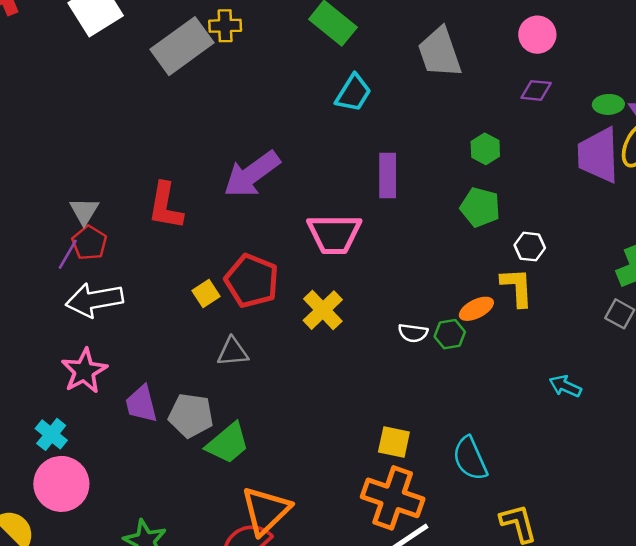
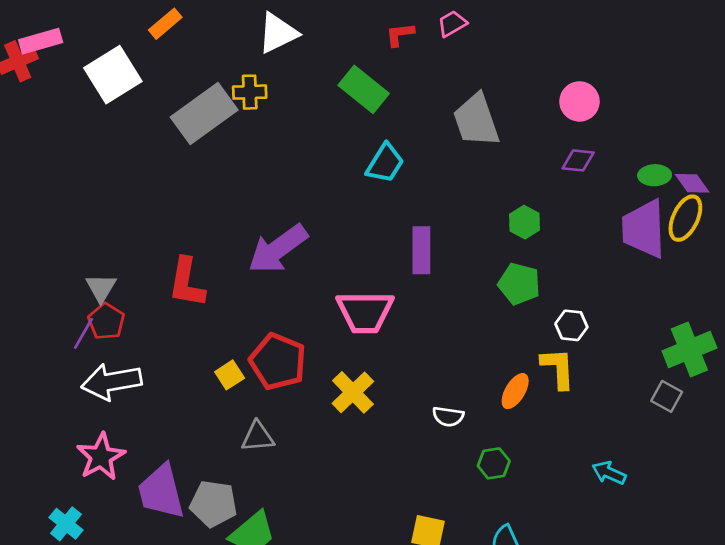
orange ellipse: (476, 309) -> (515, 391), turned -32
green hexagon: (450, 334) -> (494, 463), moved
purple trapezoid: (141, 404) -> (161, 492), size x1.4

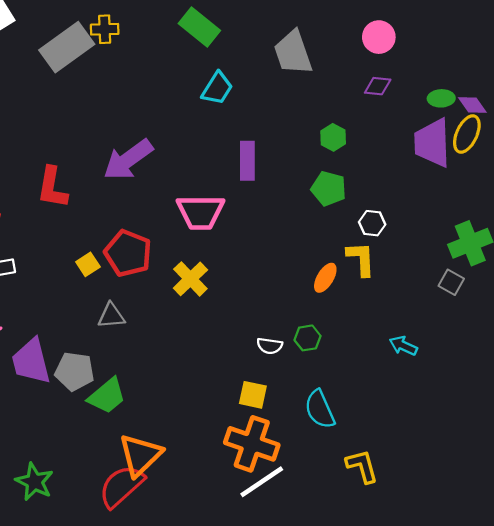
white semicircle: (448, 417) -> (270, 346), moved

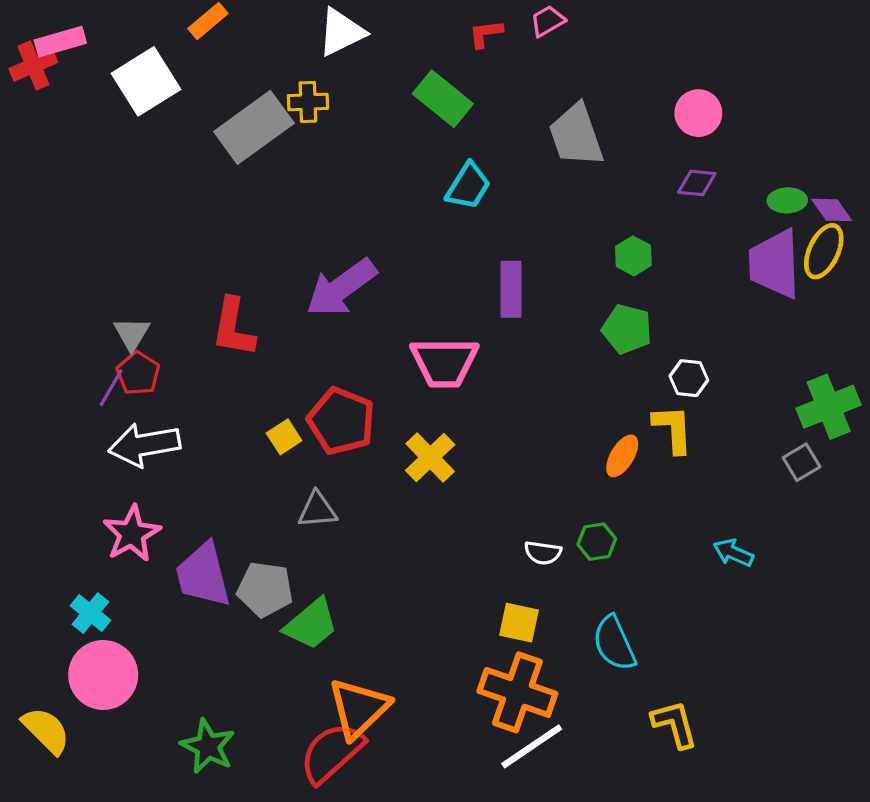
gray square: (451, 282) -> (802, 462), turned 30

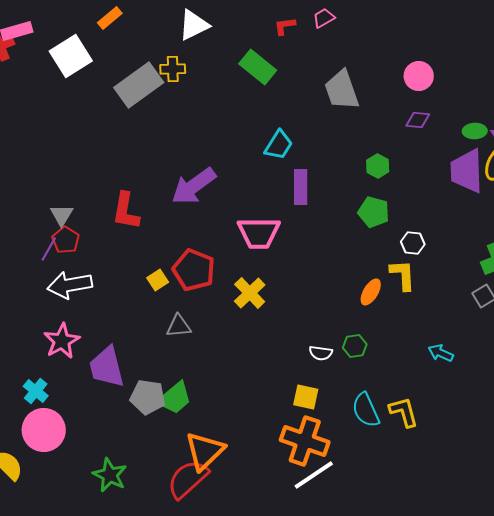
cyan trapezoid: (468, 186) -> (279, 145), moved
gray pentagon: (265, 589) -> (148, 397), moved
yellow L-shape: (675, 724) -> (404, 412), moved

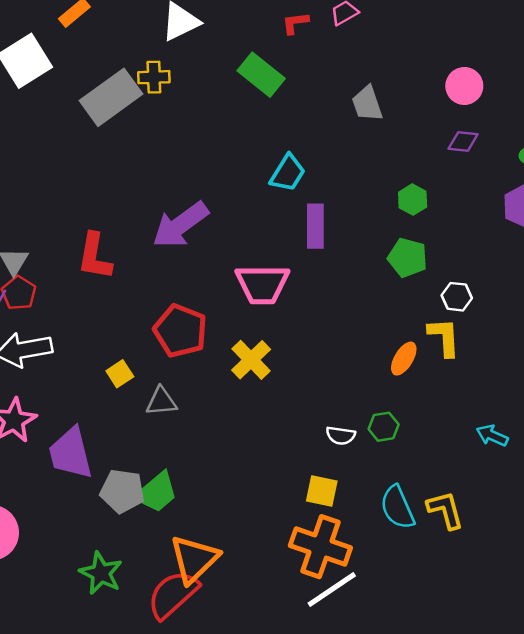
gray trapezoid: (342, 90) -> (367, 104), size x0.7
yellow square: (158, 280) -> (120, 374), moved
green star: (110, 475) -> (101, 573), moved

